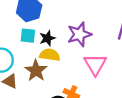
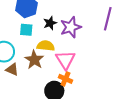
black star: (47, 38) -> (50, 23), moved
pink triangle: (95, 64) -> (65, 60), moved

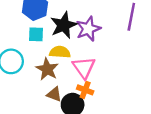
black star: (50, 23) -> (64, 25), size x1.6
brown triangle: (12, 70) -> (54, 94), moved

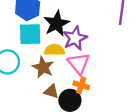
purple star: (88, 29) -> (75, 38), moved
cyan square: (36, 34) -> (30, 34), size x1.5

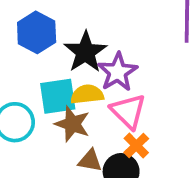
cyan square: (30, 34) -> (58, 96), moved
orange cross: (81, 85) -> (136, 145), turned 35

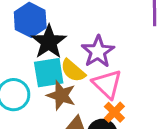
black star: (85, 52) -> (49, 42), moved
yellow semicircle: (87, 94) -> (73, 71), turned -132

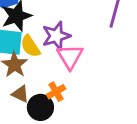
pink triangle: (107, 84) -> (70, 57), moved

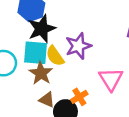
pink triangle: (70, 57) -> (111, 79), moved

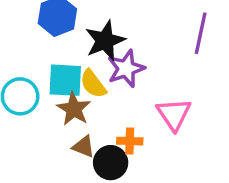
black star: (42, 29) -> (105, 41), moved
orange cross: (79, 97) -> (130, 141), turned 35

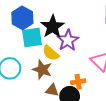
cyan square: (65, 80) -> (32, 37), moved

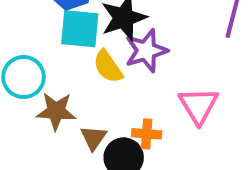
brown star: (42, 70) -> (56, 111), moved, turned -30
brown triangle: (52, 90) -> (93, 138), turned 40

